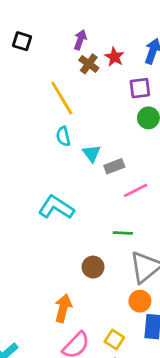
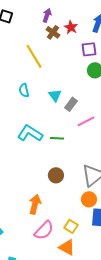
cyan semicircle: (63, 136) -> (24, 90), moved
gray rectangle: (114, 166) -> (71, 104), turned -32
green line: (123, 233) -> (57, 138), moved

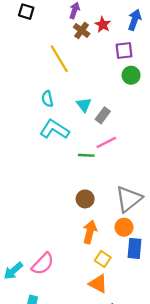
pink line: (86, 121) -> (106, 142), moved
cyan L-shape: (30, 133) -> (54, 129), moved
orange arrow: (35, 204) -> (90, 232), moved
pink semicircle: (44, 230) -> (43, 264), moved

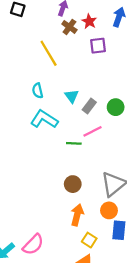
purple square: (124, 50) -> (98, 46), moved
green circle: (131, 75) -> (116, 107), moved

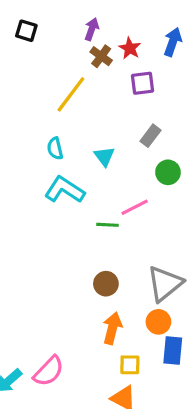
yellow line: (49, 53) -> (71, 94), turned 68
gray rectangle: (89, 106) -> (150, 136), moved
yellow square: (89, 240) -> (130, 365), turned -32

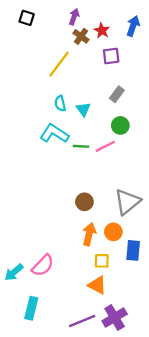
cyan semicircle: (55, 148) -> (60, 103), moved
green circle: (168, 172) -> (120, 125), moved
green line: (108, 225) -> (81, 146), moved
orange circle: (158, 322) -> (113, 232), moved

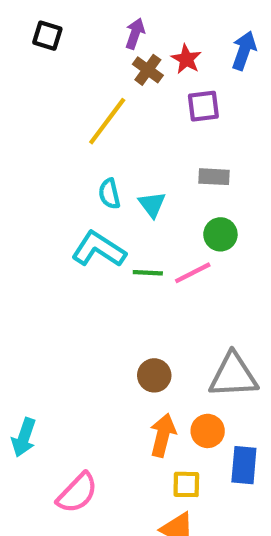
gray rectangle: (117, 94) -> (214, 177), turned 56
gray triangle: (127, 202) -> (233, 375), turned 36
cyan arrow: (14, 272) -> (24, 437), moved, turned -30

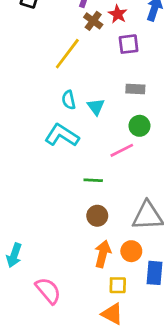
green line: (148, 273) -> (93, 180), moved
pink semicircle: (77, 493) -> (48, 291), turned -84

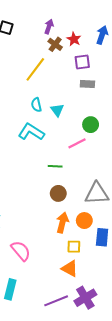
gray rectangle: (135, 89) -> (87, 84), moved

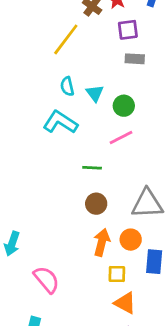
green circle: (91, 125) -> (124, 106), moved
orange triangle: (70, 268) -> (125, 303), moved

